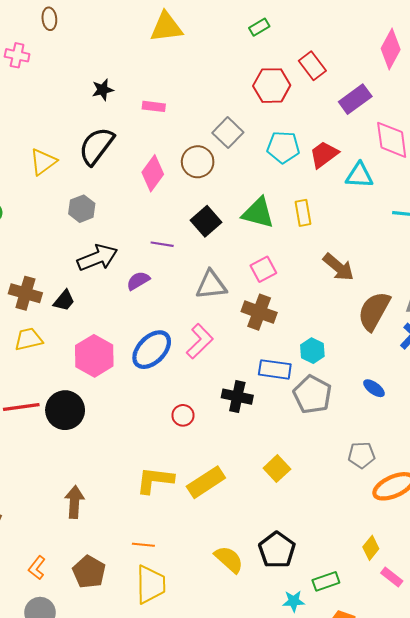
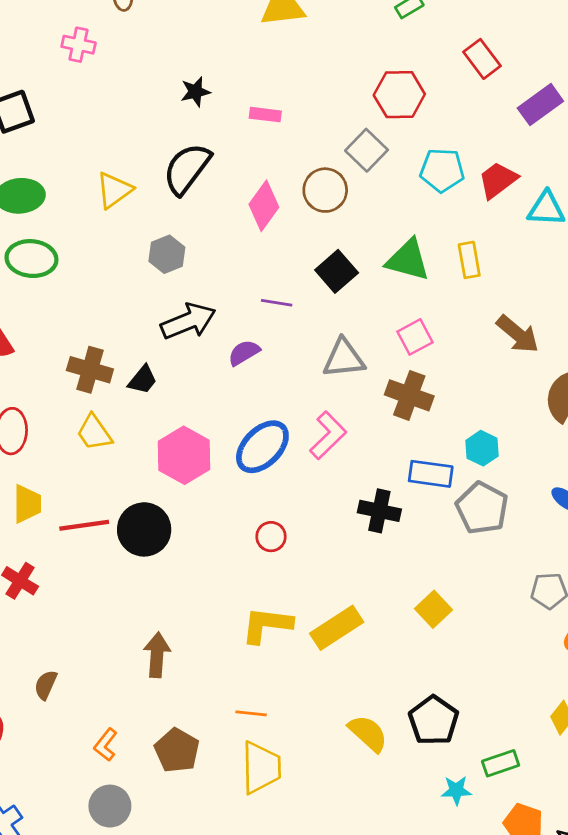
red hexagon: (272, 86) -> (399, 95), moved
yellow trapezoid: (29, 339) -> (94, 432), turned -112
red circle: (183, 415) -> (271, 537), moved

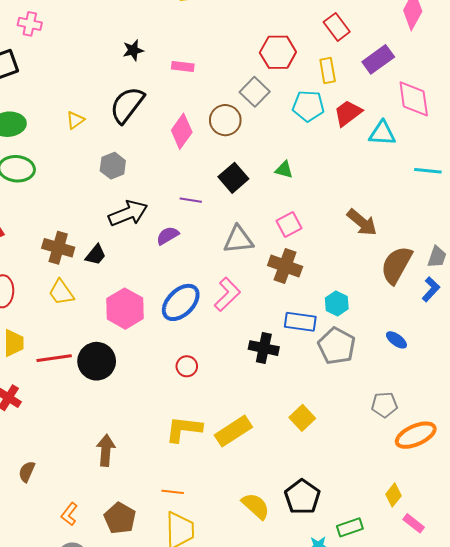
pink cross: (79, 45) -> (30, 24), moved
yellow triangle: (114, 190) -> (75, 120), size x0.7
green triangle: (408, 260) -> (284, 170), size x0.6
yellow rectangle: (469, 260) -> (328, 70), moved

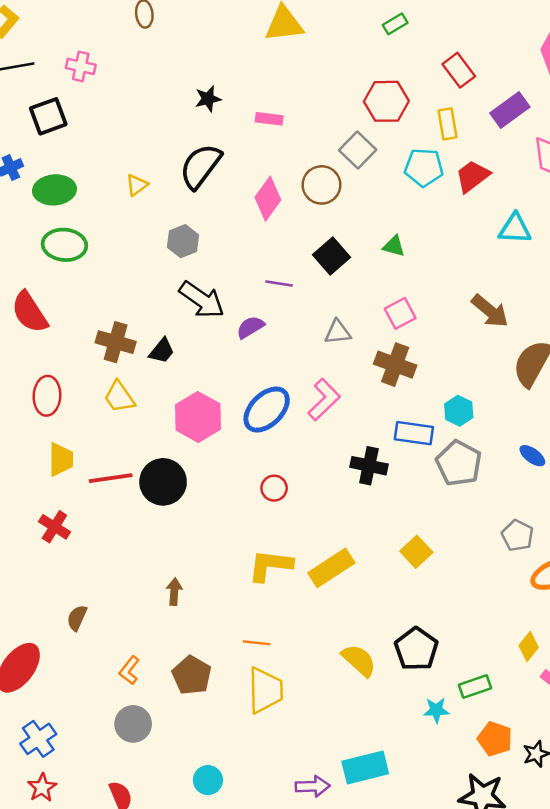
cyan triangle: (382, 133) -> (515, 229), moved
black arrow: (128, 213) -> (202, 300), turned 57
gray triangle: (238, 240) -> (338, 332), size x0.7
gray pentagon: (384, 405) -> (517, 536), turned 30
brown arrow: (106, 450) -> (174, 592), size x0.7

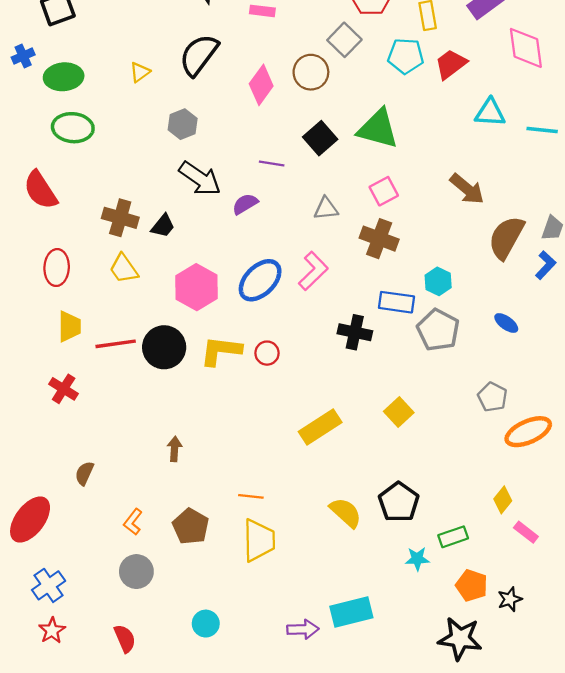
green triangle: (394, 246) -> (378, 129), size x2.0
yellow L-shape: (270, 565) -> (221, 351), moved

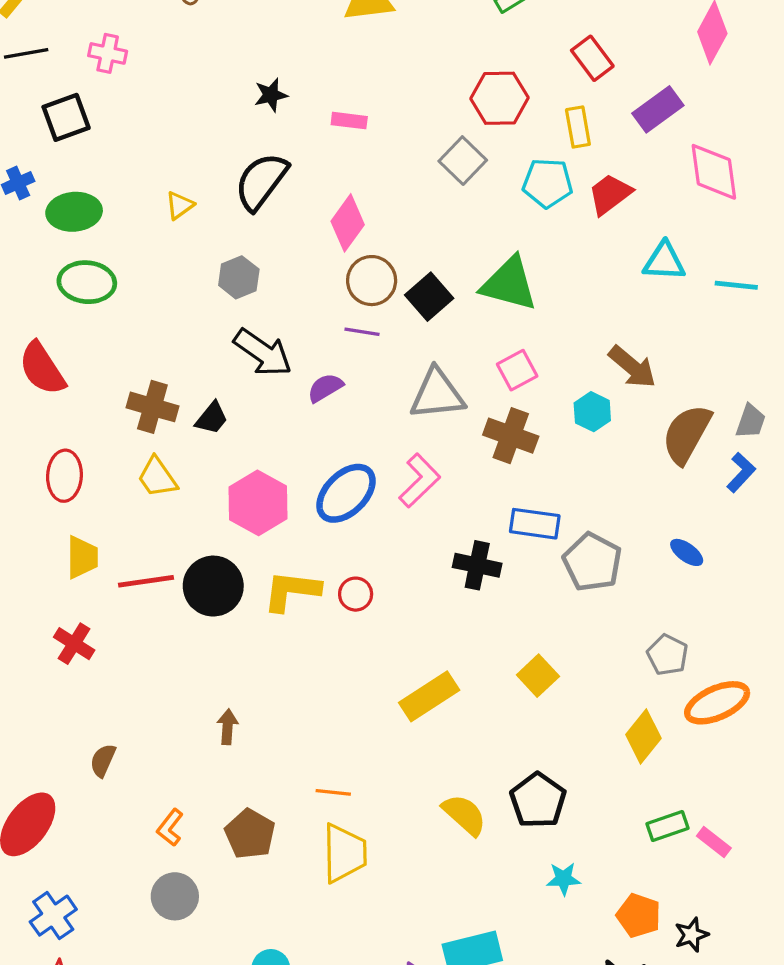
brown circle: (311, 72) -> (372, 281), moved
gray triangle: (326, 209) -> (437, 394), size x1.6
cyan hexagon: (438, 281) -> (592, 412), moved
yellow diamond: (503, 500) -> (643, 736), moved, size x1.4
green rectangle: (453, 537) -> (667, 826), moved

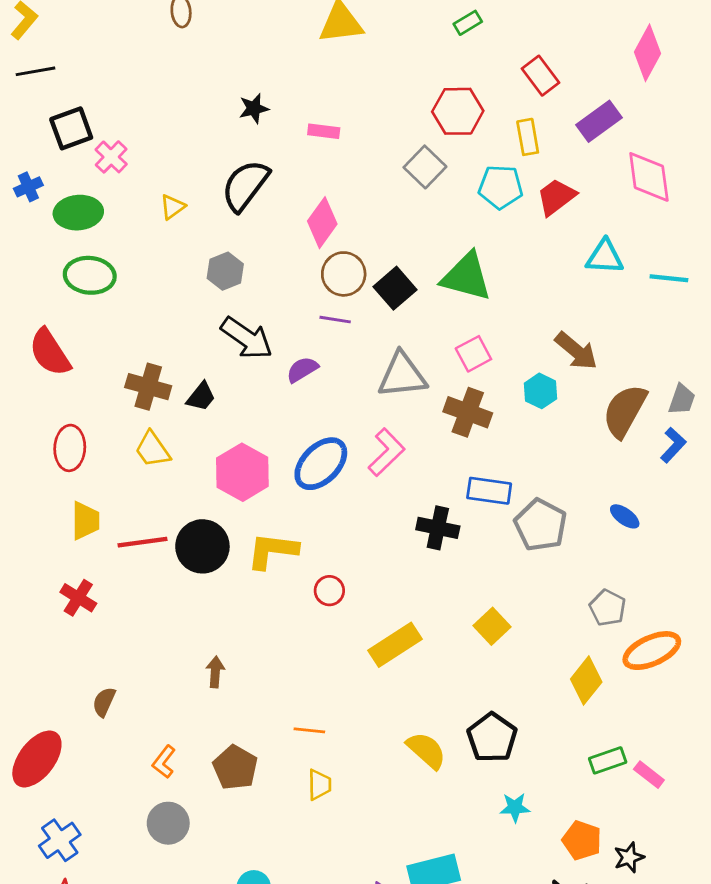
pink cross: (108, 53) -> (111, 157), moved, turned 32
red circle: (356, 594) -> (329, 591), moved
yellow trapezoid: (344, 853) -> (319, 785), size x0.6

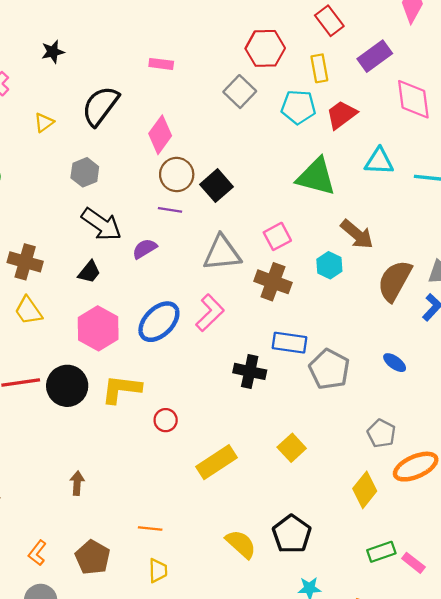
black star: (254, 108) -> (53, 52), moved
green triangle: (466, 277) -> (316, 177), moved
black trapezoid: (201, 397) -> (89, 272), moved

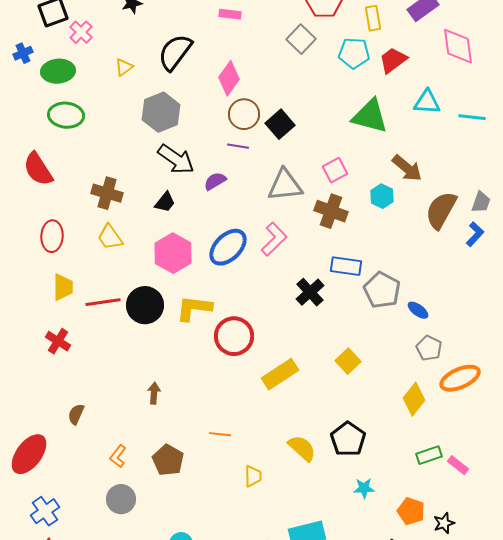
gray hexagon: (85, 172) -> (161, 112), size x1.5
blue ellipse: (395, 363) -> (418, 310), moved
black cross: (250, 371) -> (310, 292), turned 36
red circle: (166, 420) -> (234, 336), size x1.8
yellow trapezoid: (158, 571) -> (253, 476), moved

